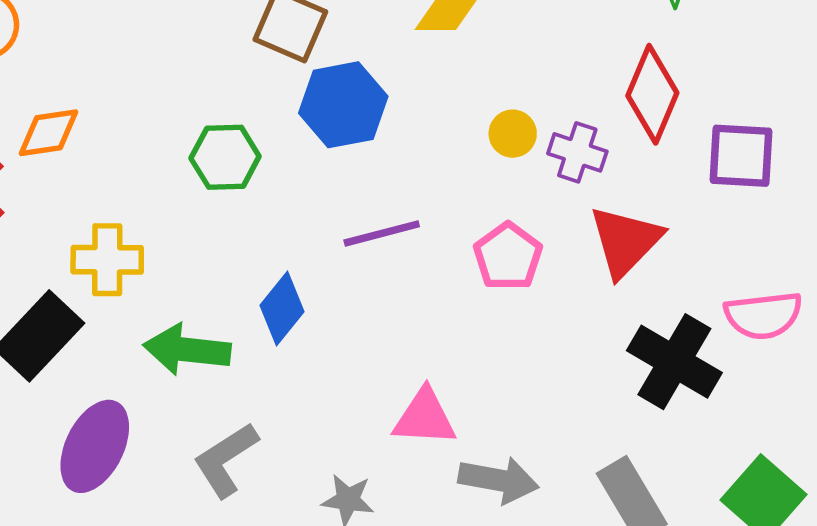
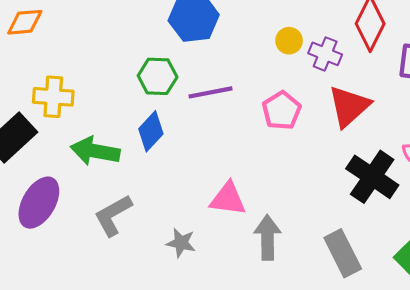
green hexagon: (225, 157) -> (158, 76), moved
gray arrow: (498, 480) -> (267, 237), turned -105

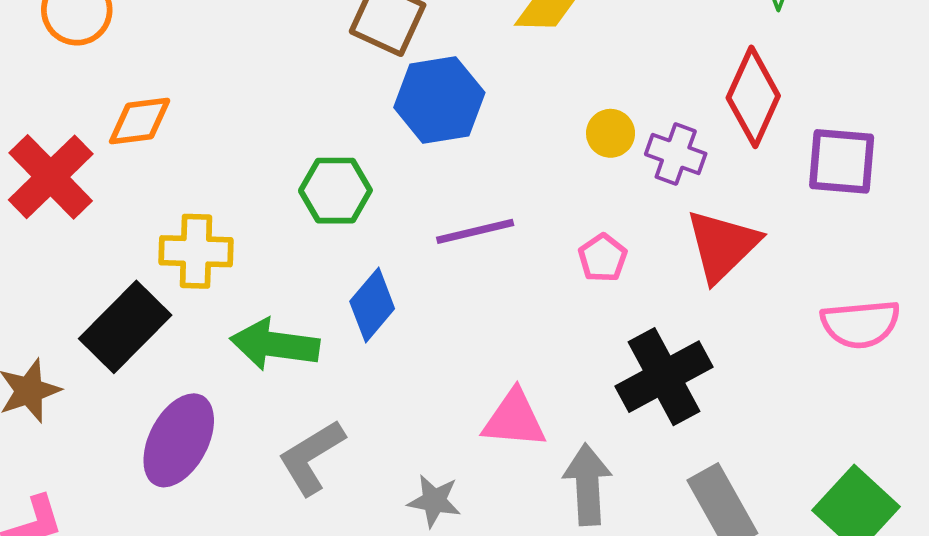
green hexagon: (158, 76) -> (335, 191), moved
pink pentagon: (282, 110) -> (603, 258), size x0.7
black cross: (372, 177) -> (664, 377), moved, turned 30

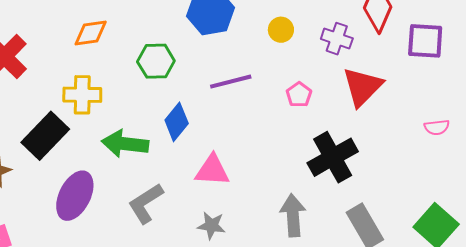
orange diamond: (140, 121) -> (91, 33), moved
yellow circle: (611, 133) -> (281, 30), moved
pink semicircle: (860, 324) -> (437, 127), size x0.6
pink triangle: (514, 419) -> (212, 170), moved

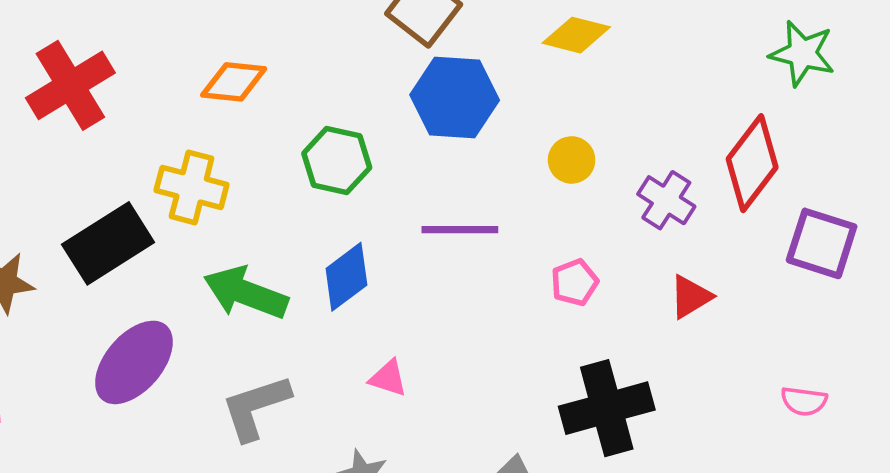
red triangle: (362, 87) -> (690, 297), size x0.6
pink triangle: (212, 170) -> (388, 378), size x0.6

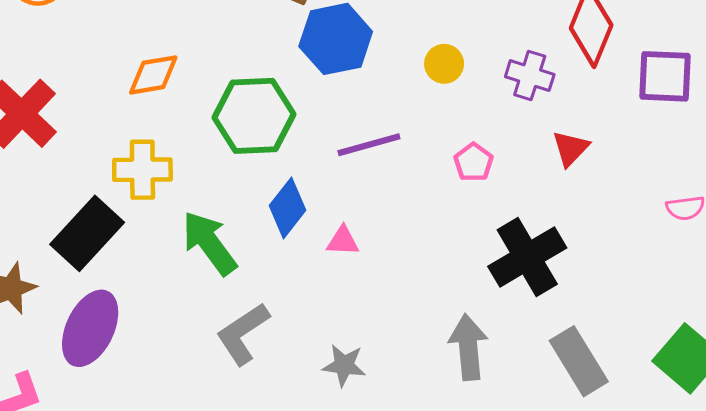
green hexagon: (337, 161) -> (254, 116), size x1.4
green arrow: (246, 293) -> (209, 243), turned 48
purple ellipse: (134, 362) -> (90, 328), moved
pink triangle: (388, 378) -> (343, 241), moved

